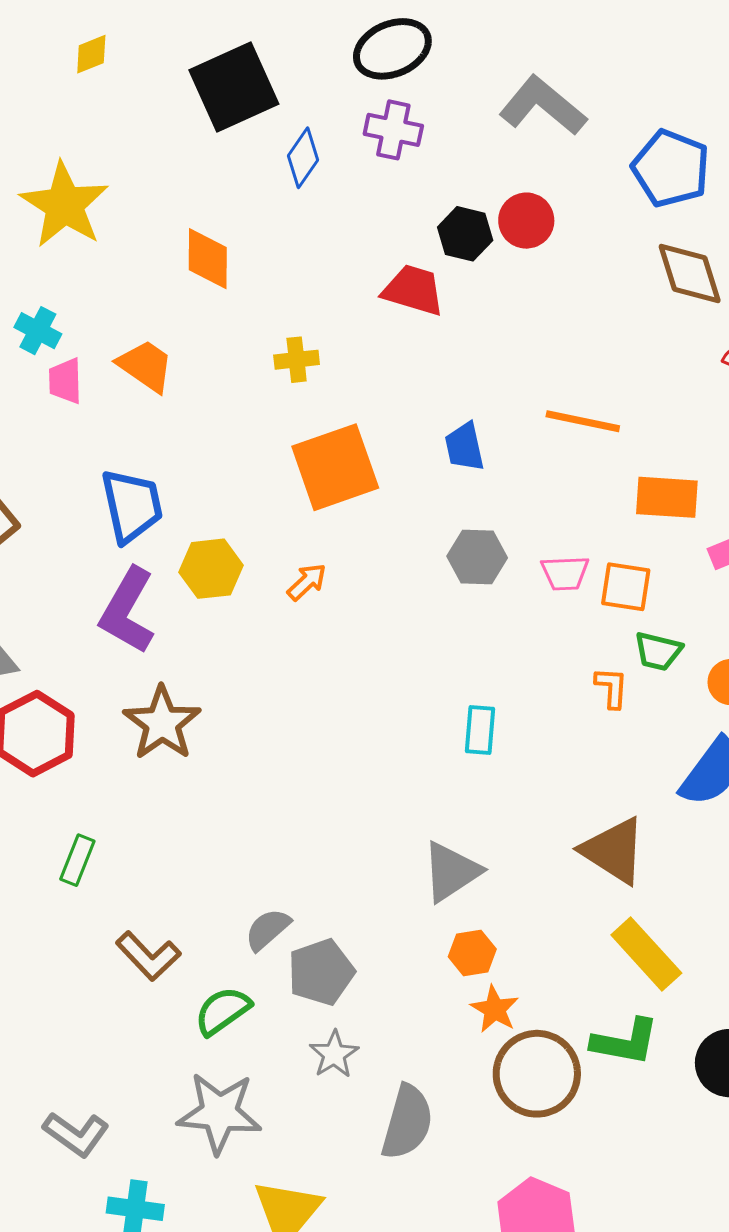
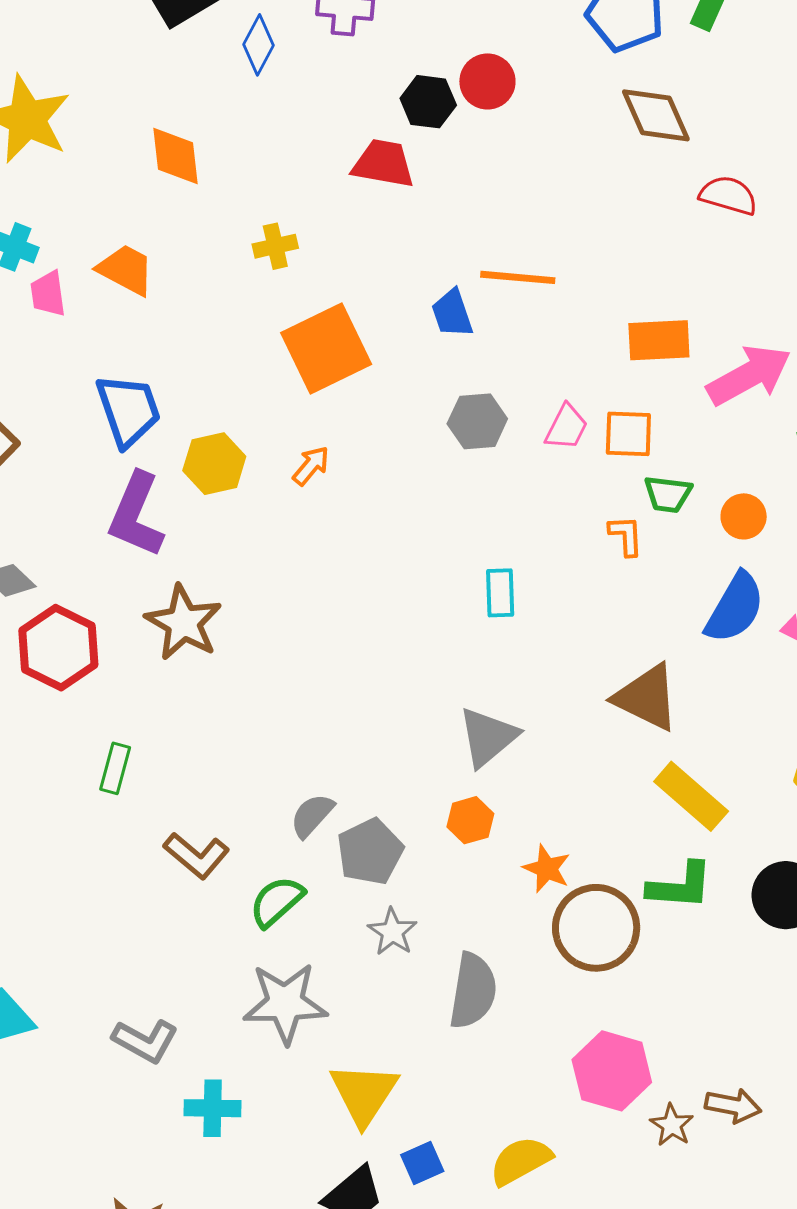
orange line: (583, 421) -> (518, 277), moved
pink trapezoid: (565, 573) -> (566, 427), turned -54
orange hexagon: (472, 953) -> (470, 820), moved

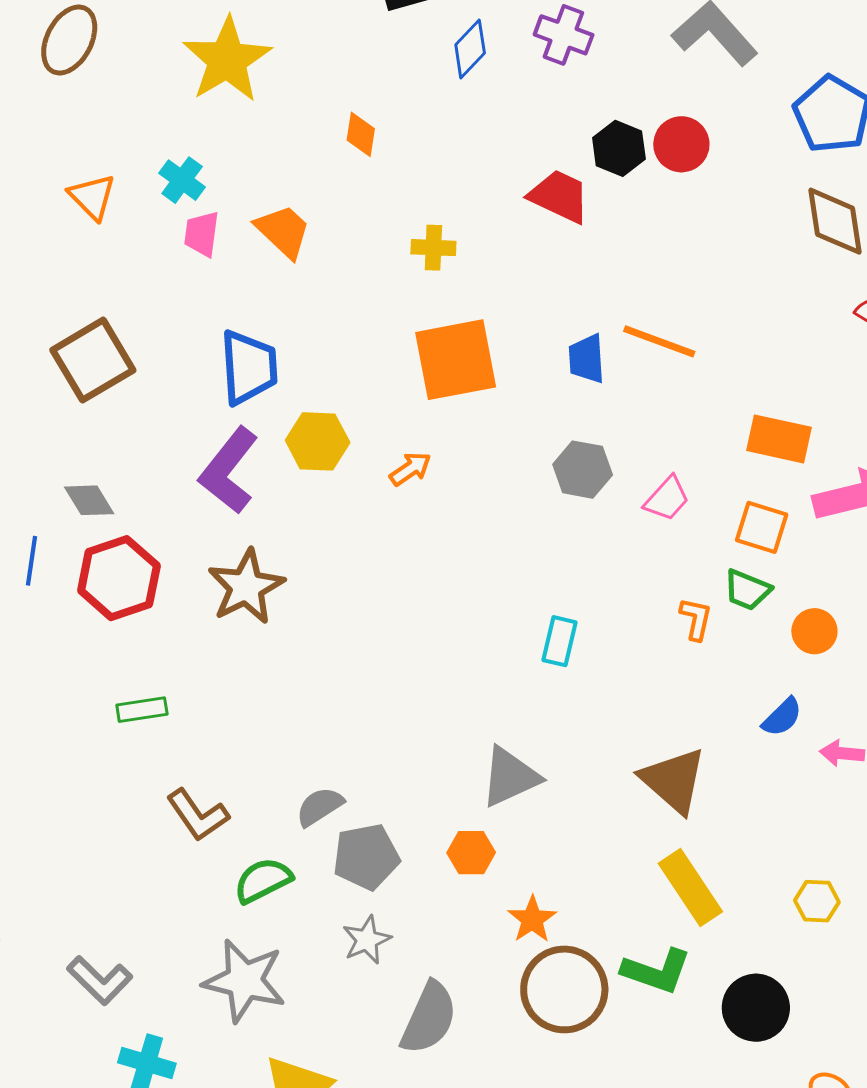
orange diamond: (175, 156) -> (361, 134), size x0.7
orange square: (628, 434) -> (762, 527), moved
blue semicircle: (735, 608) -> (782, 717), size x0.6
green rectangle: (115, 768) -> (142, 710), turned 51

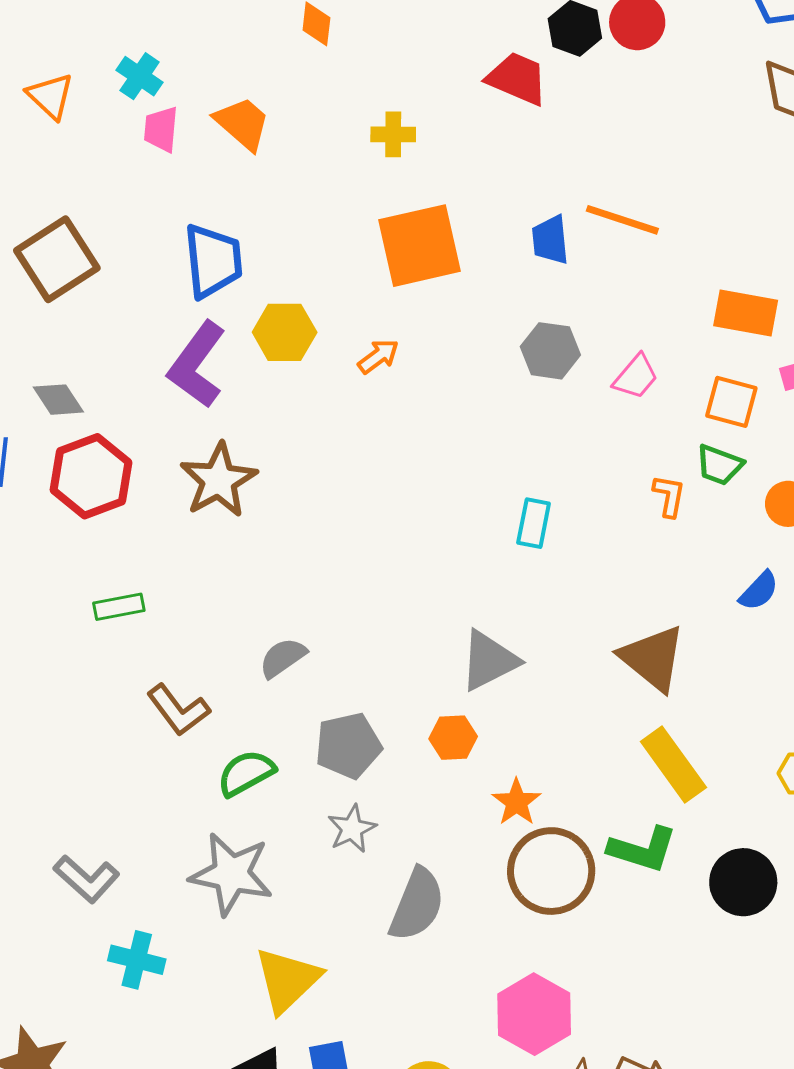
gray semicircle: (320, 807) -> (283, 658), moved

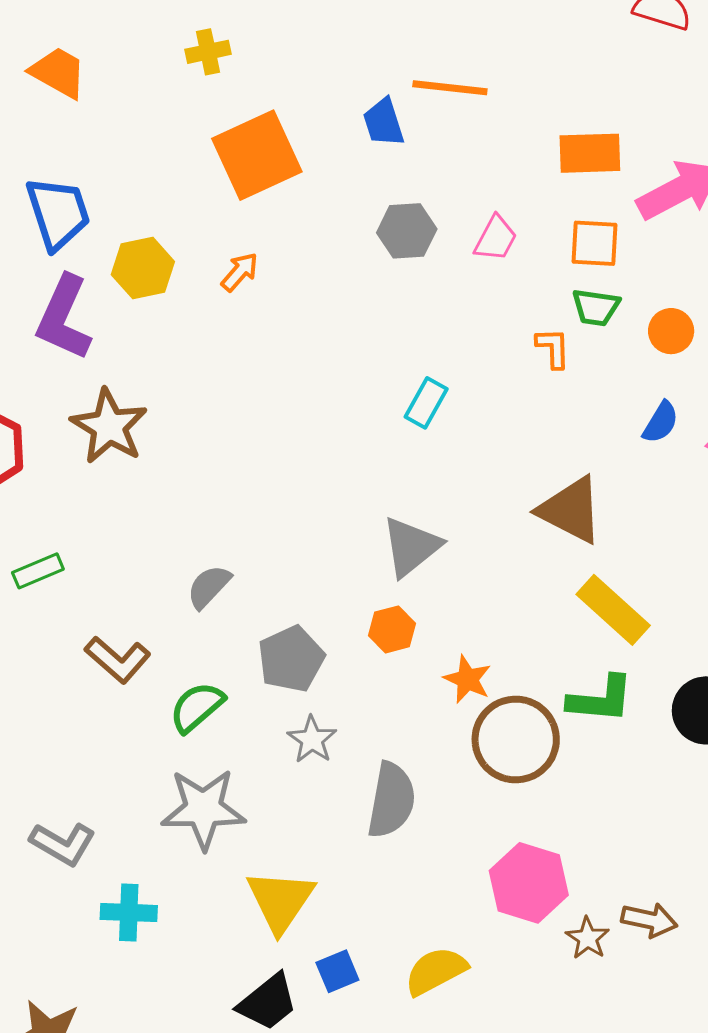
cyan rectangle: (534, 523) -> (426, 403), turned 30

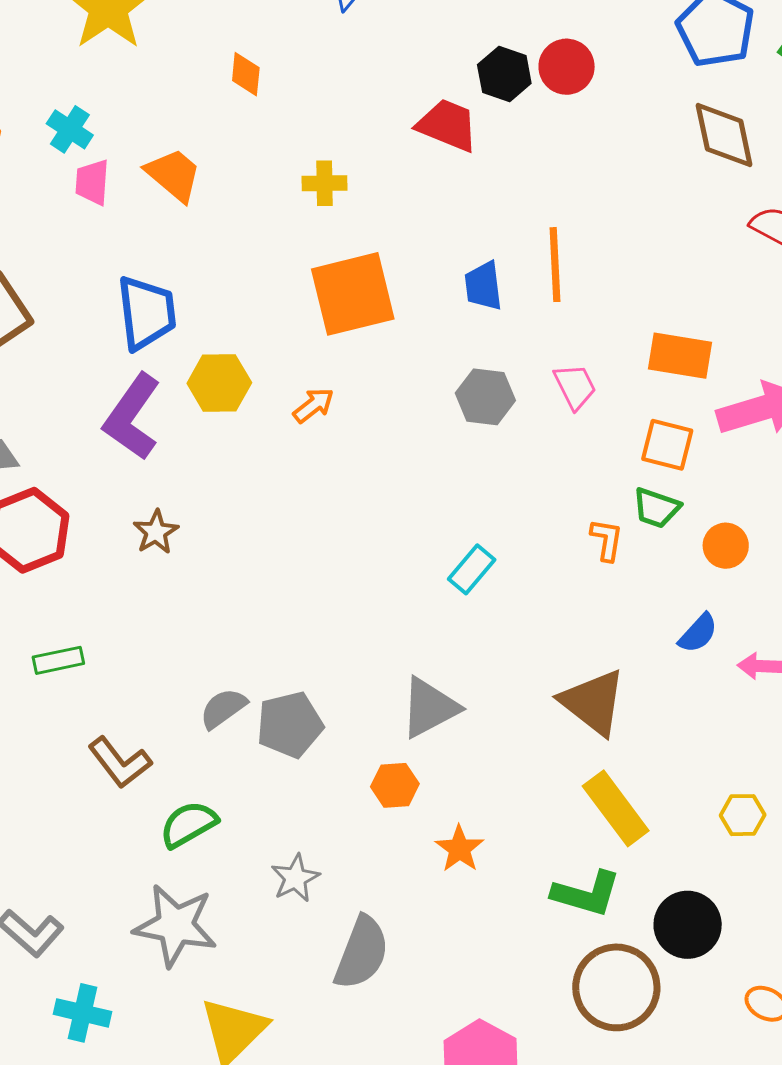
orange line: (450, 88) -> (555, 265), turned 70
pink trapezoid: (496, 238) -> (575, 386), moved, turned -66
brown star: (109, 426) -> (156, 532), size x0.6
gray pentagon: (291, 659) -> (290, 725), moved
brown circle: (516, 740) -> (616, 987), moved

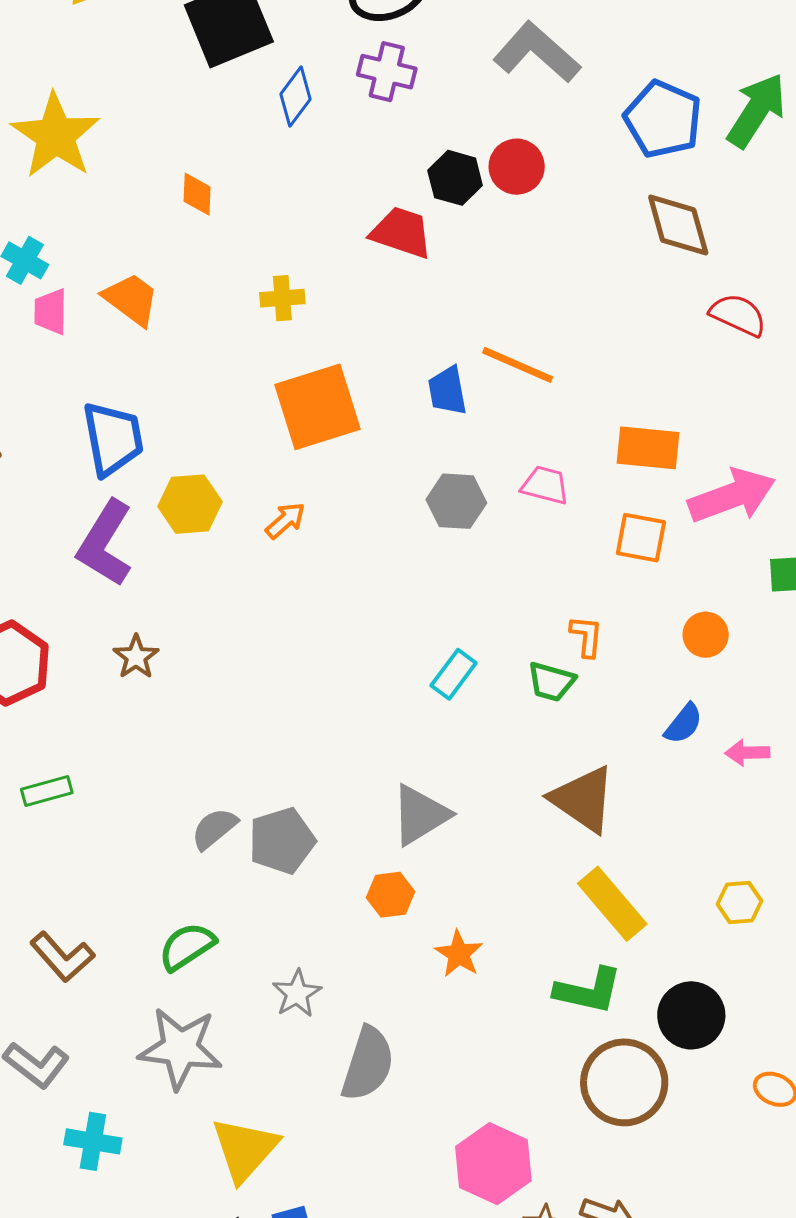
orange line: (555, 265) -> (518, 365), turned -60
pink trapezoid: (575, 386) -> (545, 485), turned -45
green trapezoid: (656, 508) -> (551, 682), moved
brown L-shape: (120, 762) -> (62, 957), moved

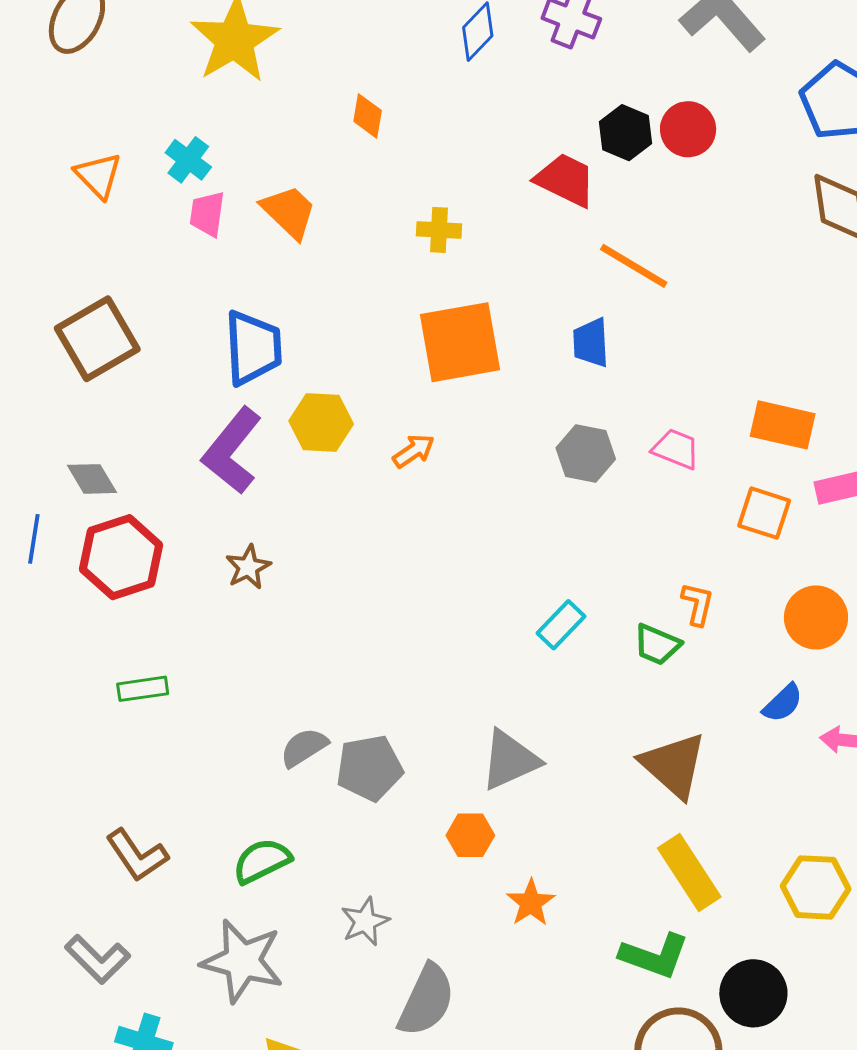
orange line: (518, 365) -> (634, 266), moved
orange circle: (706, 635) -> (816, 618), size x1.4
yellow hexagon: (739, 902) -> (816, 887), size x1.5

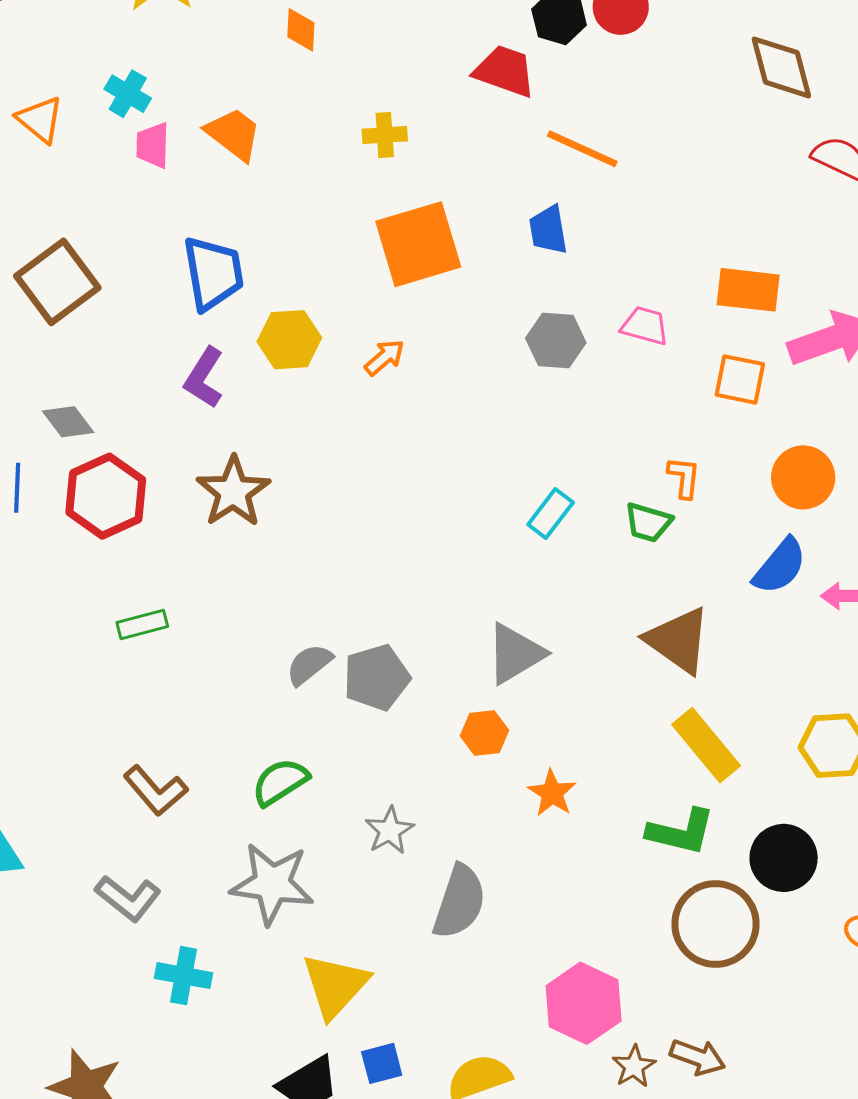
purple L-shape: (232, 451) -> (204, 378), size x0.7
brown star: (248, 567) -> (233, 492), size x1.6
blue semicircle: (783, 703) -> (780, 566), size x1.4

